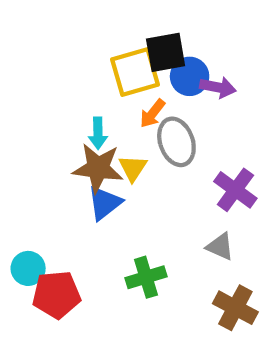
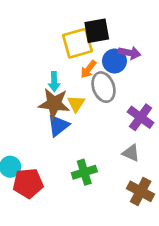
blue circle: (190, 76) -> (114, 61), moved

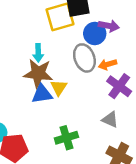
orange arrow: (88, 69) -> (108, 64), moved, turned 36
yellow triangle: (76, 104) -> (59, 88), moved
blue triangle: (58, 126) -> (42, 94), turned 30

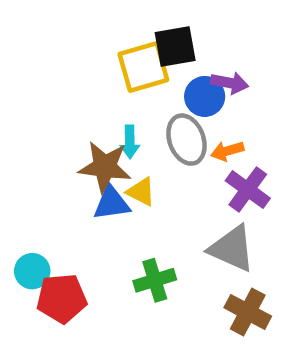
cyan arrow: (38, 53) -> (130, 142), moved
yellow triangle: (59, 88) -> (141, 192), turned -36
gray triangle: (110, 120) -> (232, 248), size x1.6

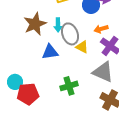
gray ellipse: (186, 140) -> (70, 34), moved
brown star: (105, 167) -> (35, 24), moved, turned -30
yellow triangle: (141, 192) -> (82, 47), moved

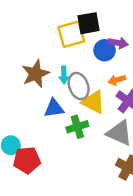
yellow triangle: (82, 47) -> (93, 102), size x1.5
green cross: (69, 86) -> (77, 127), moved

